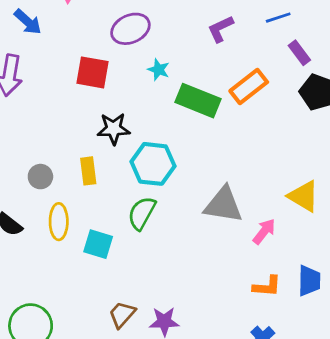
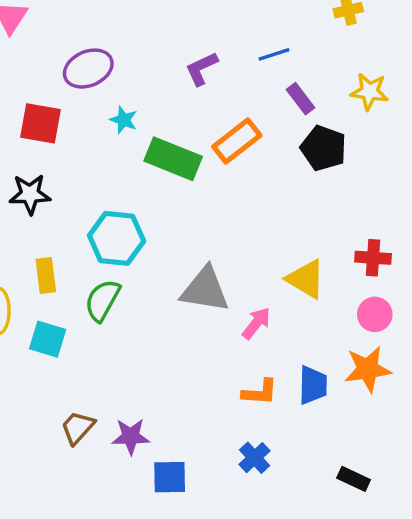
black star: (114, 129) -> (30, 194), moved
yellow rectangle: (88, 171) -> (46, 275), moved

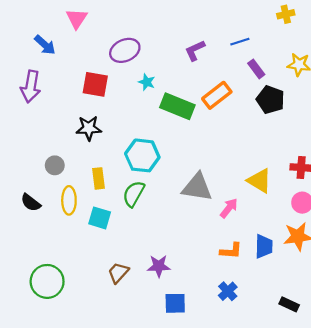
purple star: (131, 436) -> (159, 266), moved

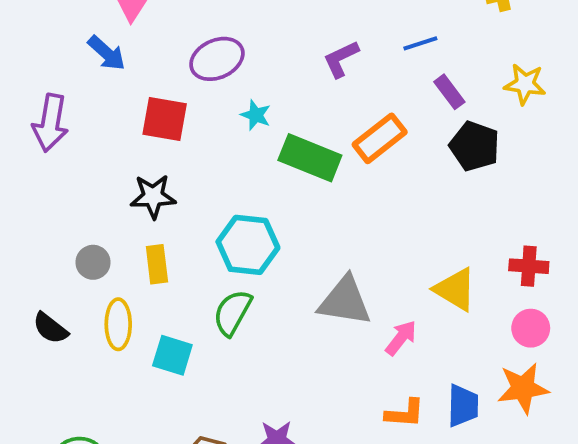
blue arrow: (45, 45) -> (107, 53), moved
yellow rectangle: (99, 178) -> (157, 264), moved

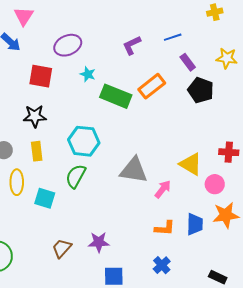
pink circle: (531, 328) -> (215, 184), moved

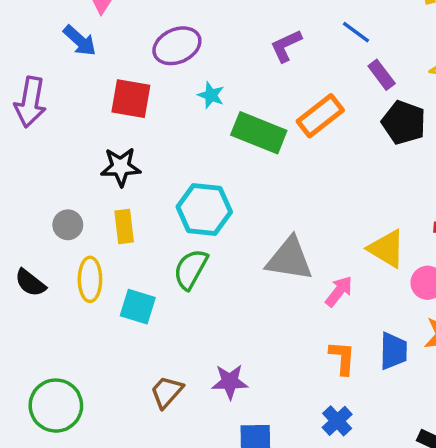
blue line: (173, 37) -> (356, 32), turned 54
orange L-shape: (165, 228) -> (342, 358), turned -90

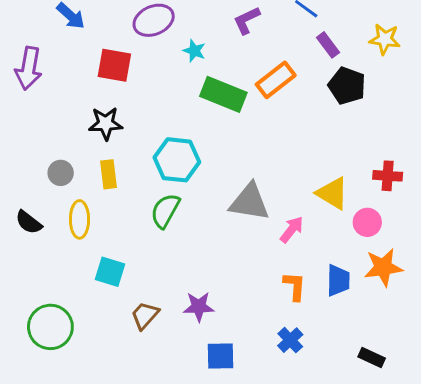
cyan star: (211, 95) -> (194, 51), moved
cyan square: (138, 307) -> (110, 272), moved

